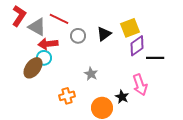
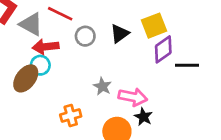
pink arrow: (140, 85) -> (133, 97), moved, turned -60

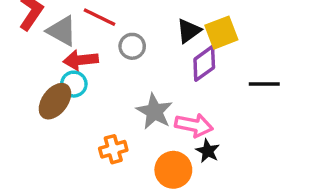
black triangle: (120, 33) -> (189, 31), moved
purple diamond: (163, 49) -> (204, 63), moved
gray star: (102, 86) -> (154, 111), size x1.5

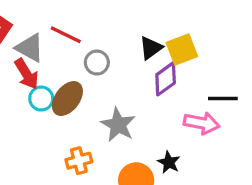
red arrow: (81, 60) -> (26, 74), moved, turned -116
brown ellipse: (55, 101) -> (67, 99), moved
pink arrow: (194, 125) -> (202, 123), moved

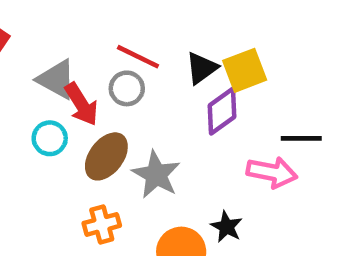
red line: (66, 35) -> (138, 57), moved
gray triangle: (30, 48) -> (56, 79), moved
red arrow: (26, 74) -> (81, 104), moved
brown ellipse: (67, 99) -> (106, 156), moved

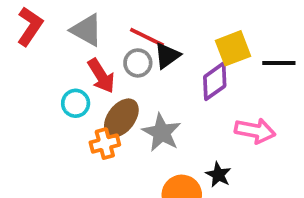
black triangle: (202, 68) -> (167, 56), moved
gray triangle: (56, 79) -> (87, 30), moved
black line: (301, 138) -> (279, 63), moved
orange cross: (102, 224) -> (105, 144), moved

